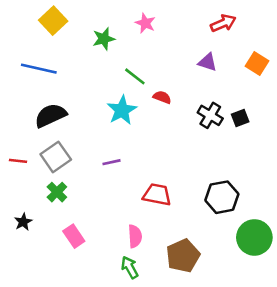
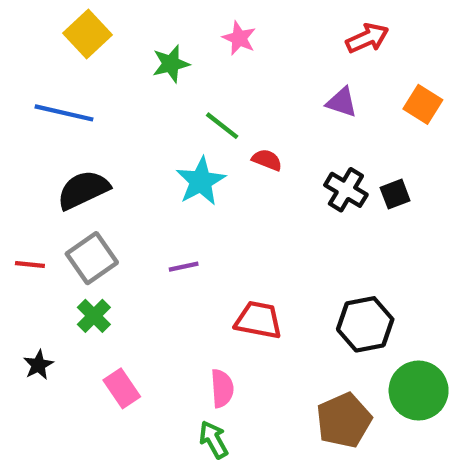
brown pentagon: (183, 256) -> (344, 420), moved

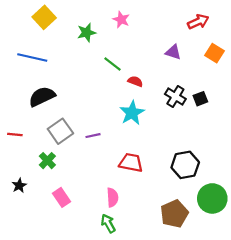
red arrow: (367, 38) -> (198, 22), moved
cyan star: (201, 181) -> (132, 113), moved
gray square: (92, 258) -> (60, 131), moved

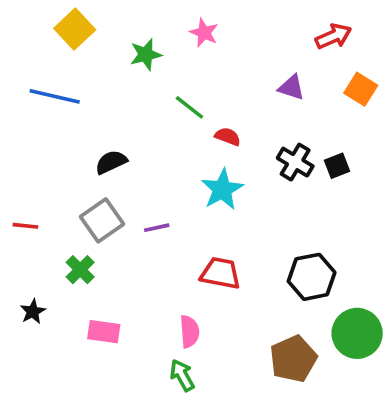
black semicircle: (42, 97) -> (111, 162), moved, size x0.7
pink rectangle: (62, 197) -> (104, 332), turned -48

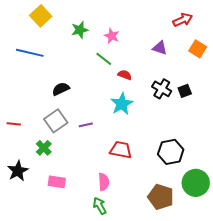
pink star: (204, 33) -> (112, 36), moved
black star: (33, 311) -> (18, 171), size x1.5
brown pentagon: (293, 359) -> (161, 197), turned -30

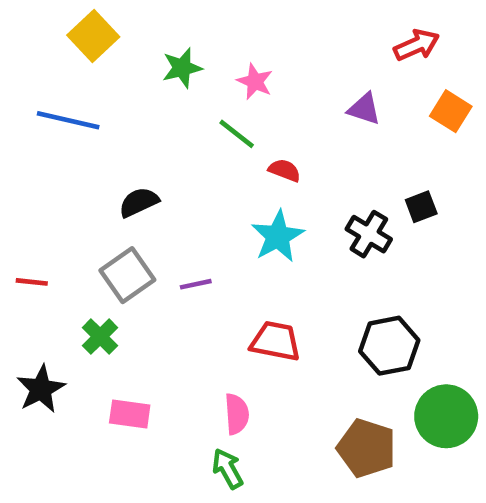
black cross: (162, 89) -> (369, 234), moved

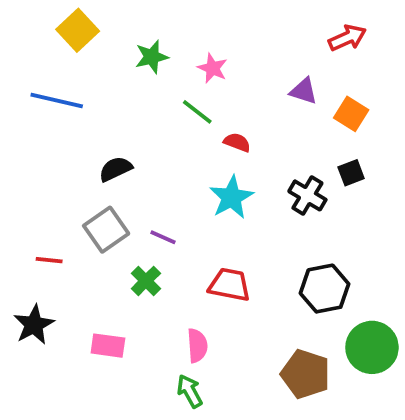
orange square: (451, 111) -> (351, 114), moved
red line: (32, 282) -> (49, 260), moved
purple line: (196, 284) -> (163, 237), turned 36
green cross: (100, 337) -> (146, 281), moved

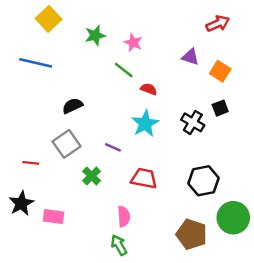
purple line: (163, 237) -> (113, 147), moved
pink rectangle: (108, 346) -> (53, 216), moved

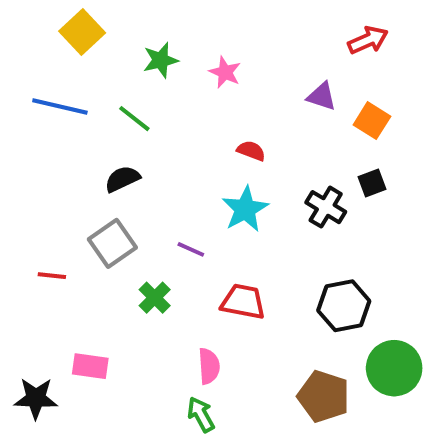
green line: (124, 70) -> (134, 119), moved
black star: (21, 203) -> (36, 398), moved, turned 30

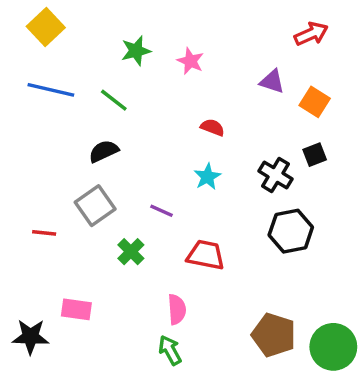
yellow square: (82, 32) -> (46, 27), moved
cyan star: (245, 209) -> (207, 177), size x0.7
black hexagon: (344, 306) -> (291, 231), moved
green circle: (394, 368) -> (333, 347), moved

